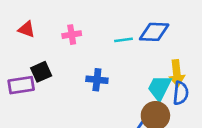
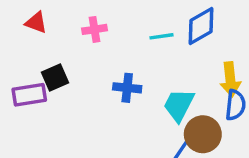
blue diamond: (154, 32) -> (201, 26), turned -32
cyan trapezoid: (159, 88) -> (179, 105), moved

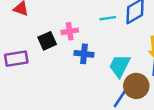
pink cross: (95, 29) -> (70, 31), moved
black square: (55, 78) -> (47, 41), moved

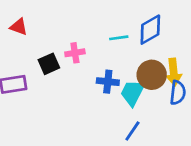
blue cross: (84, 54) -> (108, 82), moved
brown circle: (136, 86) -> (152, 75), moved

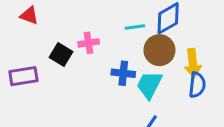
black square: (49, 64) -> (61, 54), turned -35
brown circle: (152, 75) -> (159, 50), moved

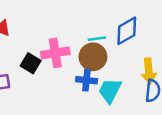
pink cross: (89, 43) -> (55, 53), size x1.5
brown circle: (159, 50) -> (93, 57), moved

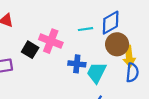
pink cross: (55, 53) -> (51, 41), turned 30
brown circle: (93, 57) -> (117, 44), moved

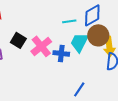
pink cross: (51, 41) -> (41, 46), moved, turned 30
cyan trapezoid: (96, 73) -> (79, 42), moved

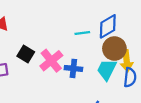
cyan trapezoid: (79, 42) -> (107, 70), moved

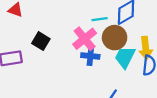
brown circle: (114, 49) -> (115, 38), moved
pink cross: (51, 61) -> (85, 39), moved

